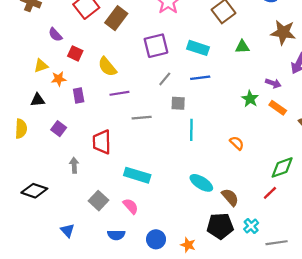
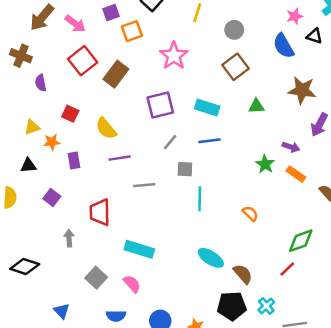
purple semicircle: (55, 35) -> (41, 83), moved, turned 32

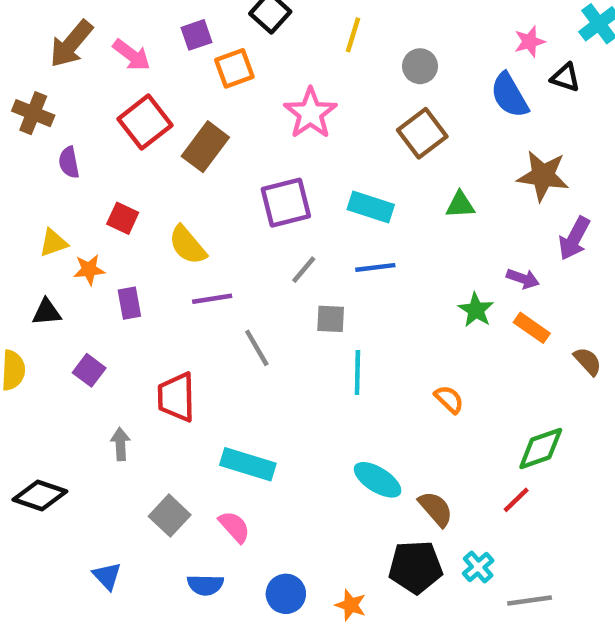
gray line: (144, 185) -> (257, 348), turned 65

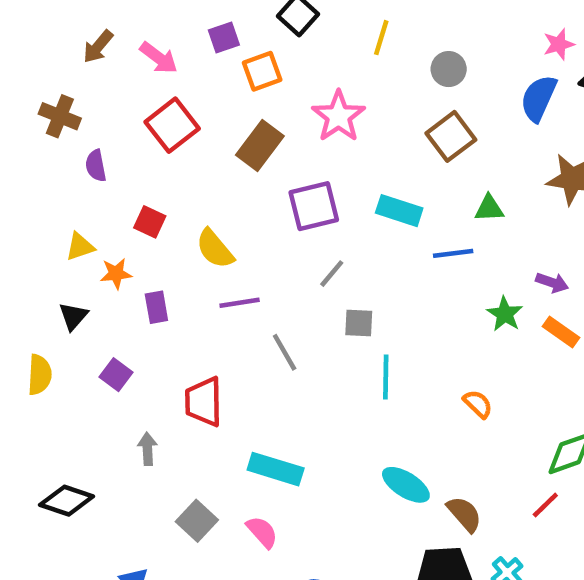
brown arrow: (71, 44) -> (98, 47), size x0.7
blue semicircle: (509, 95) -> (539, 98), turned 54
brown rectangle: (205, 147) -> (260, 145), moved
blue line: (375, 267) -> (453, 253), moved
black triangle: (47, 312) -> (73, 316), turned -44

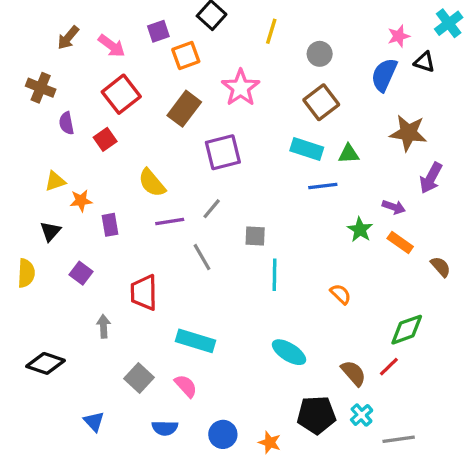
cyan rectangle: (399, 211) -> (307, 149), moved
red square: (150, 222) -> (105, 139), moved, turned 30
gray line: (332, 274) -> (212, 209), moved
brown semicircle: (464, 514) -> (353, 373), moved

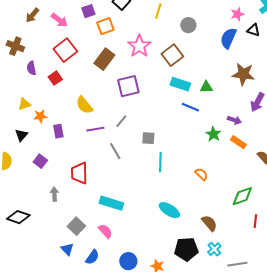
brown square: (321, 102) -> (172, 55), moved
blue line: (323, 186) -> (190, 107), turned 30
red line: (389, 367) -> (255, 221), moved, turned -40
blue triangle: (94, 421) -> (67, 249), moved
blue semicircle: (165, 428) -> (92, 257), turned -56

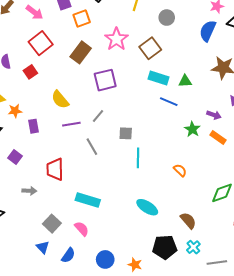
gray arrow: (54, 194) -> (29, 191), turned 96

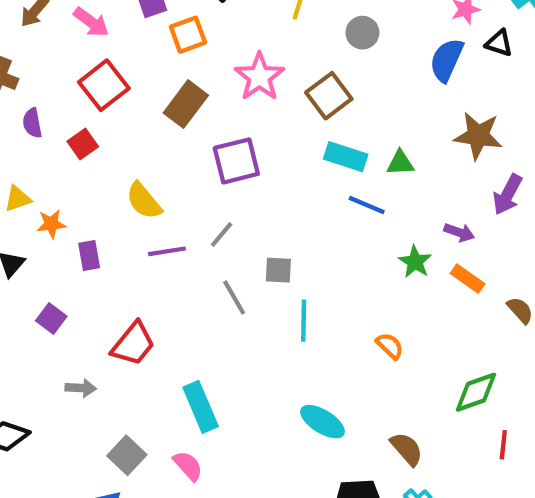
gray line: (92, 147) -> (234, 298), moved
red trapezoid: (55, 169) -> (133, 344), turned -140
cyan rectangle: (88, 200) -> (201, 407), turned 50

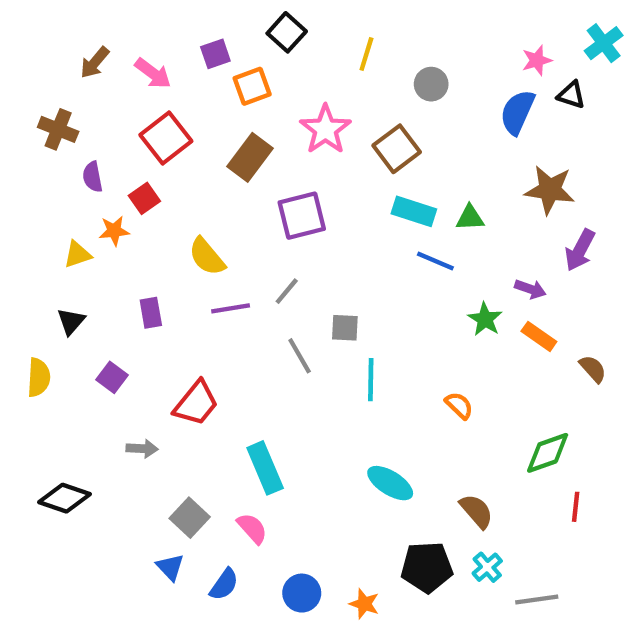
orange star: (51, 224) -> (114, 231), moved

